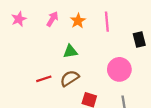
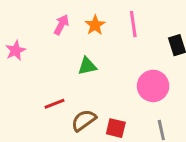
pink star: (19, 19) -> (16, 51), moved
brown semicircle: (70, 78) -> (84, 120), moved

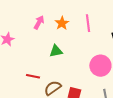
red line: (54, 104) -> (33, 76), turned 32

